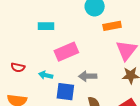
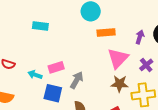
pink rectangle: (66, 52) -> (56, 67), moved, size x0.7
gray arrow: (88, 76) -> (77, 80), turned 114

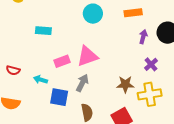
orange rectangle: (106, 33) -> (133, 13), moved
pink triangle: (118, 58) -> (87, 56), moved, turned 30
pink rectangle: (56, 67) -> (62, 61), moved

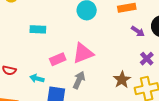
purple arrow: (143, 37) -> (138, 31), turned 112
brown star: (125, 84) -> (122, 80), turned -30

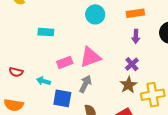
purple arrow: (138, 31) -> (136, 36), moved, turned 56
purple cross: (147, 59) -> (132, 64), moved

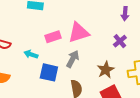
brown star: (128, 85) -> (106, 70), moved

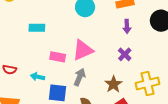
pink rectangle: (53, 37) -> (58, 57), turned 35

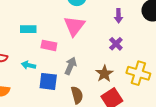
cyan rectangle: (37, 28) -> (28, 29), moved
pink triangle: (83, 50) -> (74, 26), moved, turned -30
yellow cross: (147, 84) -> (138, 73), turned 30

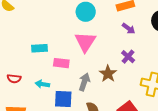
purple arrow: (119, 16) -> (129, 29), turned -48
brown star: (104, 74) -> (108, 74), moved

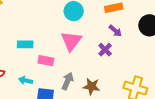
purple cross: (128, 57) -> (105, 50), moved
brown star: (108, 74) -> (91, 86), moved, turned -30

